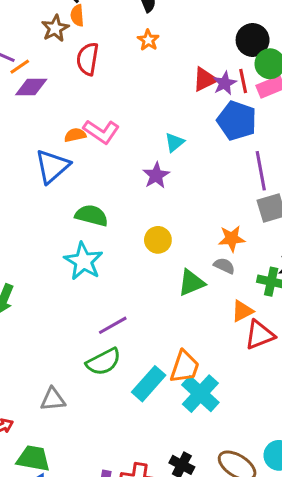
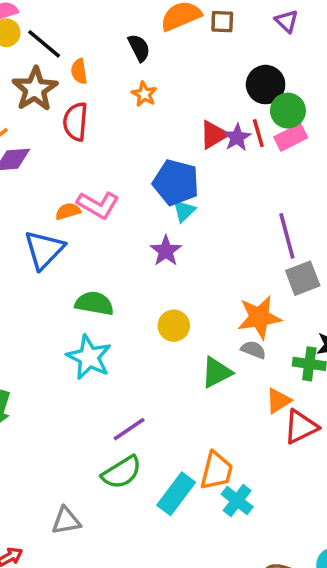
orange semicircle: (77, 15) -> (79, 71), moved
brown star: (55, 28) -> (35, 89), size x1.4
blue pentagon: (237, 121) -> (176, 182), moved
orange star: (232, 238) -> (259, 317), size x1.4
cyan cross: (200, 394) -> (237, 501), size x0.7

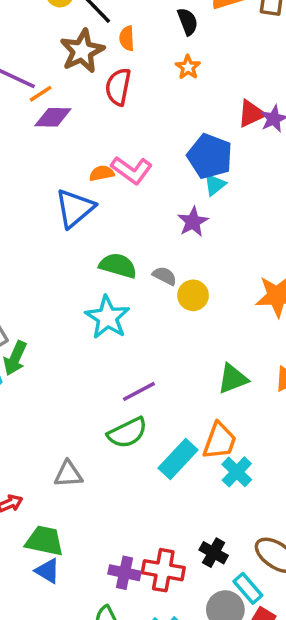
gray semicircle: (253, 350) -> (165, 276), moved
green triangle: (217, 372) -> (233, 379), moved

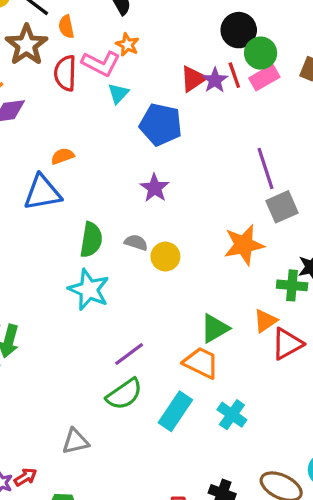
pink L-shape: (132, 170) -> (101, 63), moved
cyan triangle: (215, 185) -> (118, 93), moved
blue triangle: (75, 208) -> (42, 193), turned 39
green semicircle: (118, 266) -> (91, 240), turned 92
orange trapezoid: (220, 441) -> (201, 363), moved, turned -75

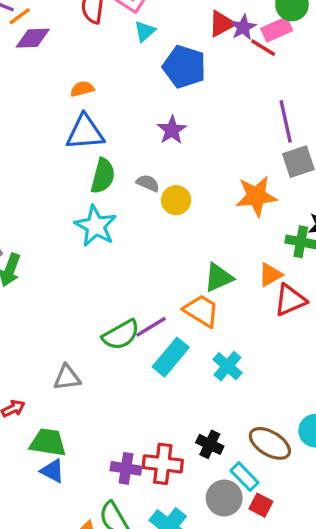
red line: (234, 75) -> (263, 48), moved, turned -45
pink rectangle: (264, 78) -> (277, 29), moved
blue triangle: (42, 193) -> (85, 132), moved
purple line: (129, 354) -> (151, 327), moved

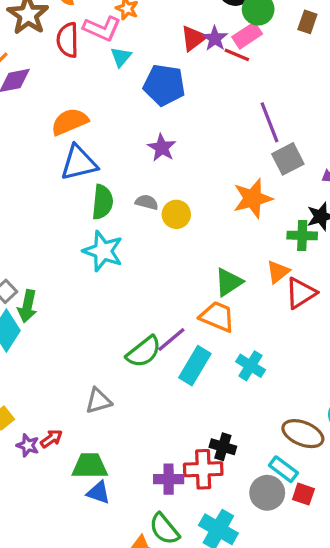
orange semicircle: (82, 89) -> (70, 122), size x1.6
black cross: (210, 444) -> (223, 447), moved

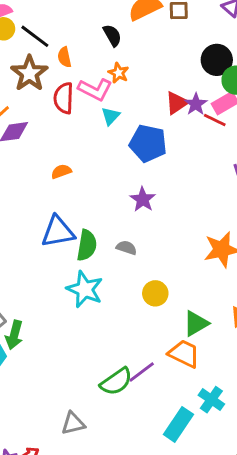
orange semicircle: (70, 122) -> (61, 171), size x0.6
blue triangle: (79, 163) -> (58, 232), moved
yellow circle: (176, 214) -> (155, 293), moved
cyan rectangle: (195, 366) -> (178, 424), moved

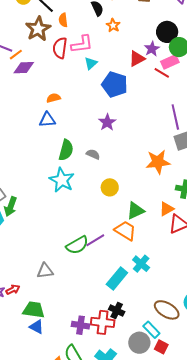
orange star: (118, 73) -> (113, 25), moved
pink L-shape: (95, 90) -> (82, 44), turned -40
purple star: (196, 104) -> (152, 49), moved
blue triangle: (58, 232) -> (47, 120), moved, size x0.7

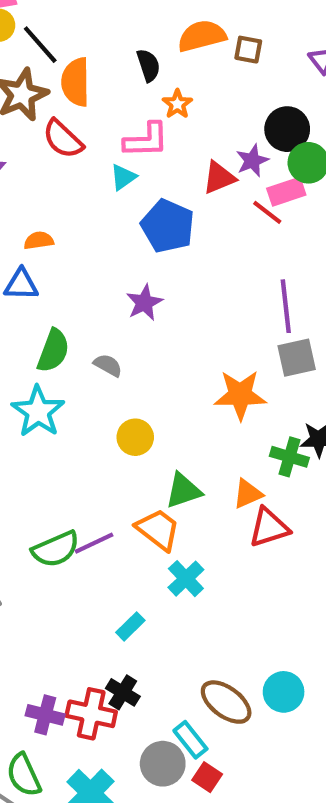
orange semicircle: (63, 20) -> (76, 82), size x1.6
pink L-shape: (82, 44) -> (146, 140), moved
red semicircle: (60, 48) -> (63, 139), turned -60
cyan cross: (141, 264) -> (186, 579), moved
cyan rectangle: (117, 278) -> (130, 626), size x0.6

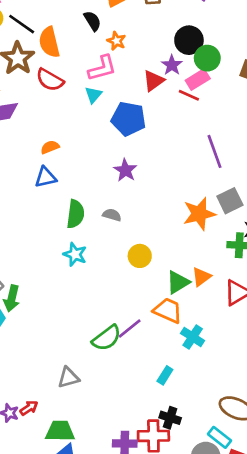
gray square: (297, 358) -> (230, 201), moved
cyan star: (38, 412) -> (75, 254), size x0.7
orange triangle: (248, 494) -> (201, 277), moved

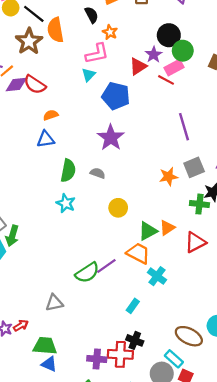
red semicircle: (50, 80) -> (35, 84), moved
purple star: (125, 170) -> (111, 138), size x1.4
orange star: (199, 214) -> (168, 177), size x0.7

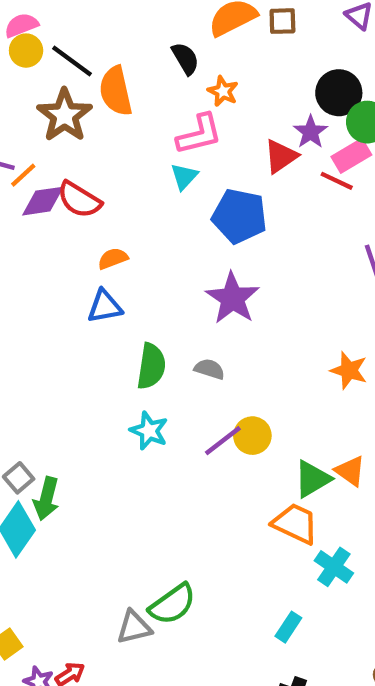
orange star: (168, 177) -> (349, 370), turned 30
orange triangle: (167, 228) -> (350, 471), turned -49
purple line: (106, 266) -> (223, 441), moved
green semicircle: (87, 273) -> (172, 604), moved

